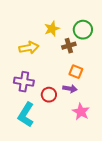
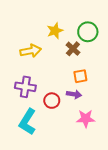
brown cross: (69, 46) -> (73, 49), turned -32
orange square: (76, 72) -> (80, 76), turned -32
pink star: (81, 112) -> (86, 119), turned -30

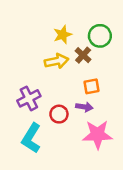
yellow arrow: (31, 51) -> (57, 61), moved
purple cross: (25, 87) -> (29, 98), turned -36
pink star: (86, 119) -> (98, 135), size x1.4

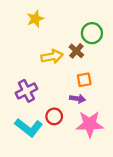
yellow star: (63, 35) -> (35, 19), moved
red circle: (59, 114) -> (54, 116), moved
cyan L-shape: (31, 138) -> (29, 128), turned -84

